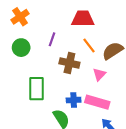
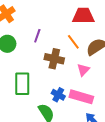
red trapezoid: (83, 19) -> (83, 16), moved
blue cross: (74, 100) -> (58, 95), turned 32

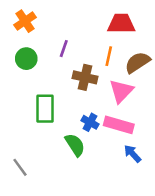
orange line: (73, 42) -> (109, 56), turned 49
pink triangle: (83, 70) -> (121, 91), size x1.5

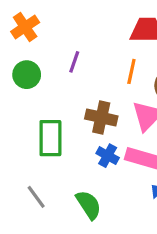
brown cross: (85, 77) -> (101, 117), moved
green semicircle: (75, 145) -> (89, 205), moved
gray line: (20, 167) -> (36, 197), moved

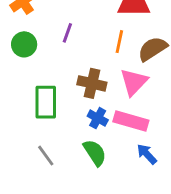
gray line: (36, 197) -> (46, 156), moved
green semicircle: (89, 205) -> (95, 153), moved

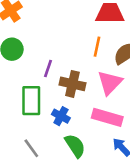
purple line: (67, 33) -> (48, 68), moved
blue cross: (98, 118) -> (61, 116), moved

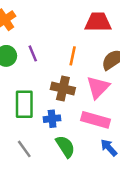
orange line: (97, 47) -> (73, 56), moved
purple line: (48, 68) -> (33, 53), moved, turned -42
blue cross: (61, 116) -> (52, 119), turned -35

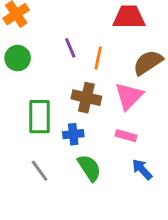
purple line: (33, 53) -> (70, 48), moved
pink rectangle: (96, 120) -> (126, 136), size x0.6

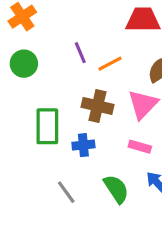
orange line: (98, 58) -> (110, 64), turned 50
green semicircle: (89, 168) -> (116, 189), moved
gray line: (40, 171) -> (66, 192), moved

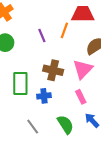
orange line: (110, 64) -> (64, 30), moved, turned -42
pink rectangle: (140, 147) -> (81, 97), turned 48

